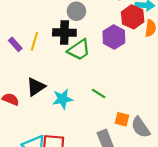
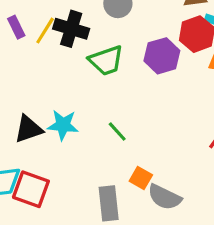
black cross: (64, 33) -> (71, 29), moved
black triangle: (36, 87) -> (28, 129), moved
gray semicircle: (141, 127) -> (164, 197), turned -45

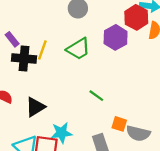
black cross: (71, 29) -> (24, 58), moved
yellow line: (45, 31) -> (42, 50), moved
cyan star: (63, 125) -> (61, 133), moved

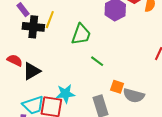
green trapezoid: (78, 49) -> (81, 34), moved, turned -40
black triangle: (35, 107) -> (32, 71), moved

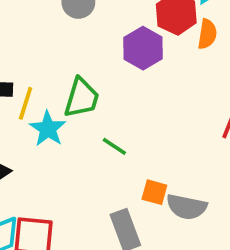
yellow line: (50, 20) -> (26, 103), moved
cyan star: (65, 94) -> (48, 129), moved, turned -30

